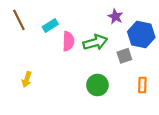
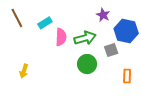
green circle: (97, 85) -> (87, 64), moved

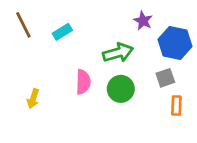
pink semicircle: (61, 37) -> (83, 82), moved
gray square: (111, 50) -> (165, 78), moved

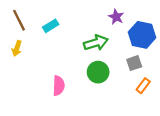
pink semicircle: (83, 82) -> (59, 86), moved
yellow arrow: (33, 99) -> (17, 48), moved
orange rectangle: (176, 106) -> (143, 86), turned 35

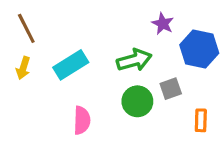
cyan rectangle: (51, 26) -> (71, 65), moved, size x1.5
gray square: (134, 63) -> (171, 89), moved
orange rectangle: (143, 86) -> (201, 120), turned -35

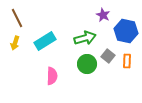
gray square: (171, 89) -> (108, 56), turned -32
orange rectangle: (201, 120) -> (127, 61), moved

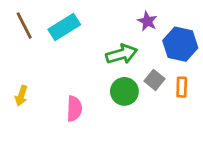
cyan rectangle: (45, 41) -> (64, 27), moved
yellow arrow: (15, 43) -> (21, 96), moved

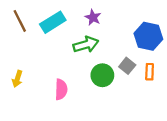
purple star: (147, 21) -> (93, 17), moved
green arrow: (122, 54) -> (86, 45), moved

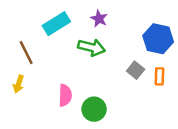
brown line: (20, 21) -> (26, 53), moved
green arrow: (86, 45) -> (92, 48), turned 30
green circle: (102, 75) -> (94, 109), moved

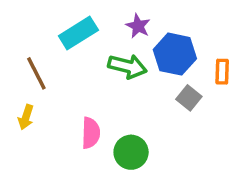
blue hexagon: (158, 39) -> (175, 54), moved
orange rectangle: (159, 76) -> (222, 72), moved

